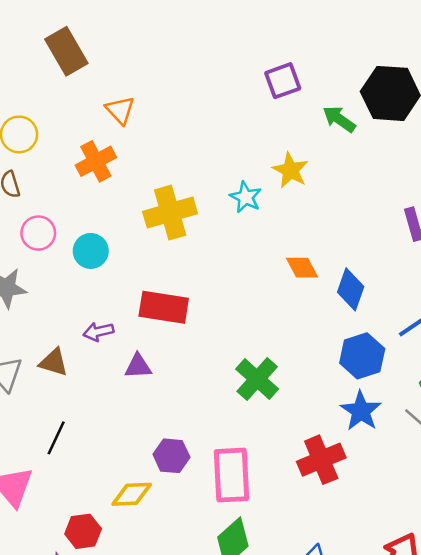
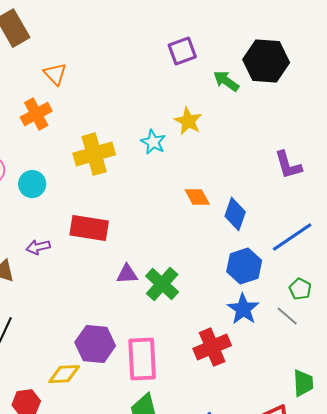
purple triangle: (138, 366) -> (127, 274), moved
purple hexagon: (171, 456) -> (95, 344), size x1.4

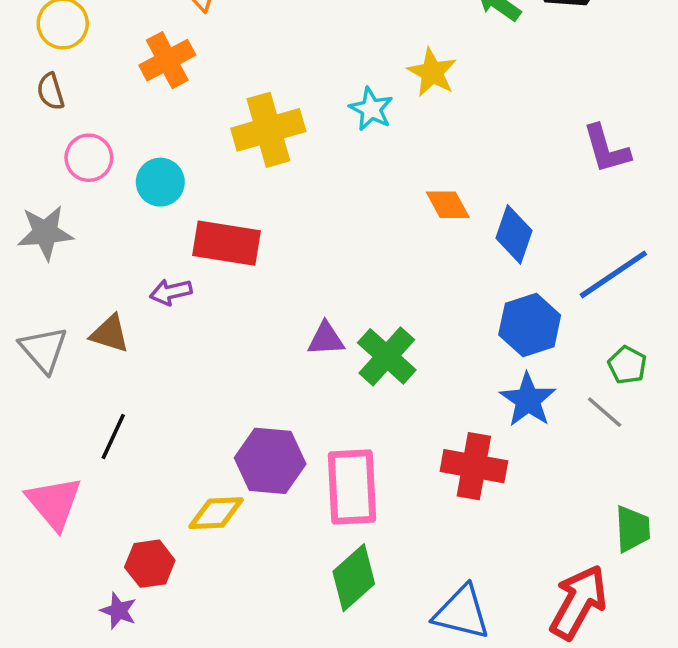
red rectangle: (89, 228) -> (227, 243), moved
red cross: (212, 347) -> (474, 466), turned 33

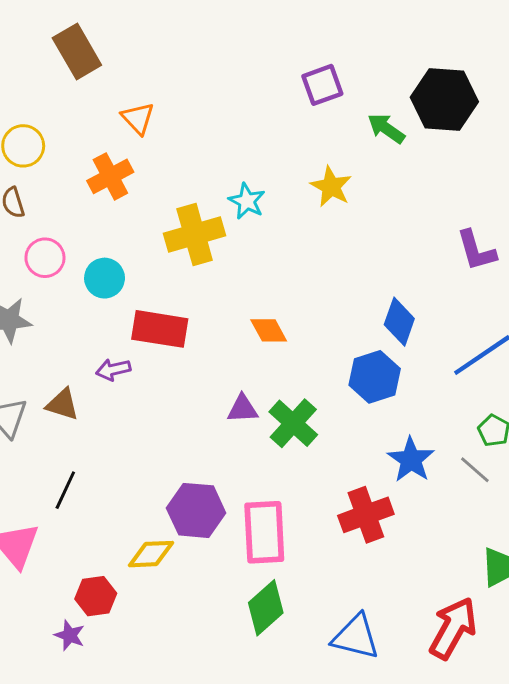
cyan star: (371, 109) -> (247, 201), moved
orange diamond: (448, 205) -> (269, 330), moved
blue hexagon: (530, 325) -> (375, 377), moved
red cross: (474, 466) -> (366, 515), turned -30

